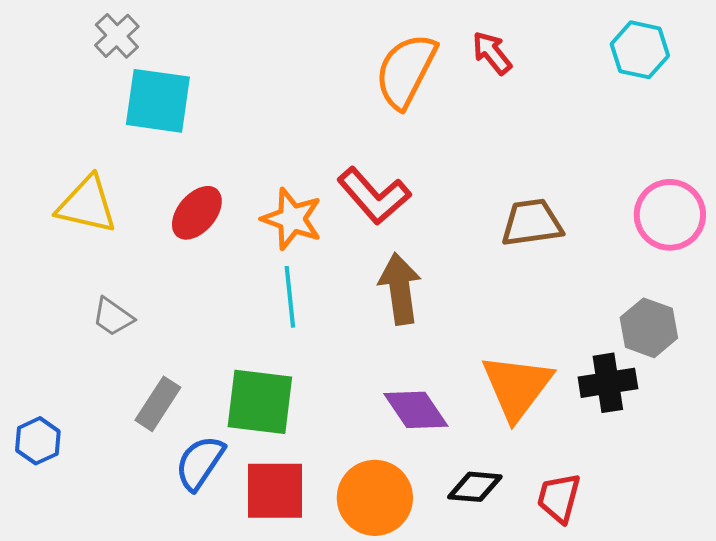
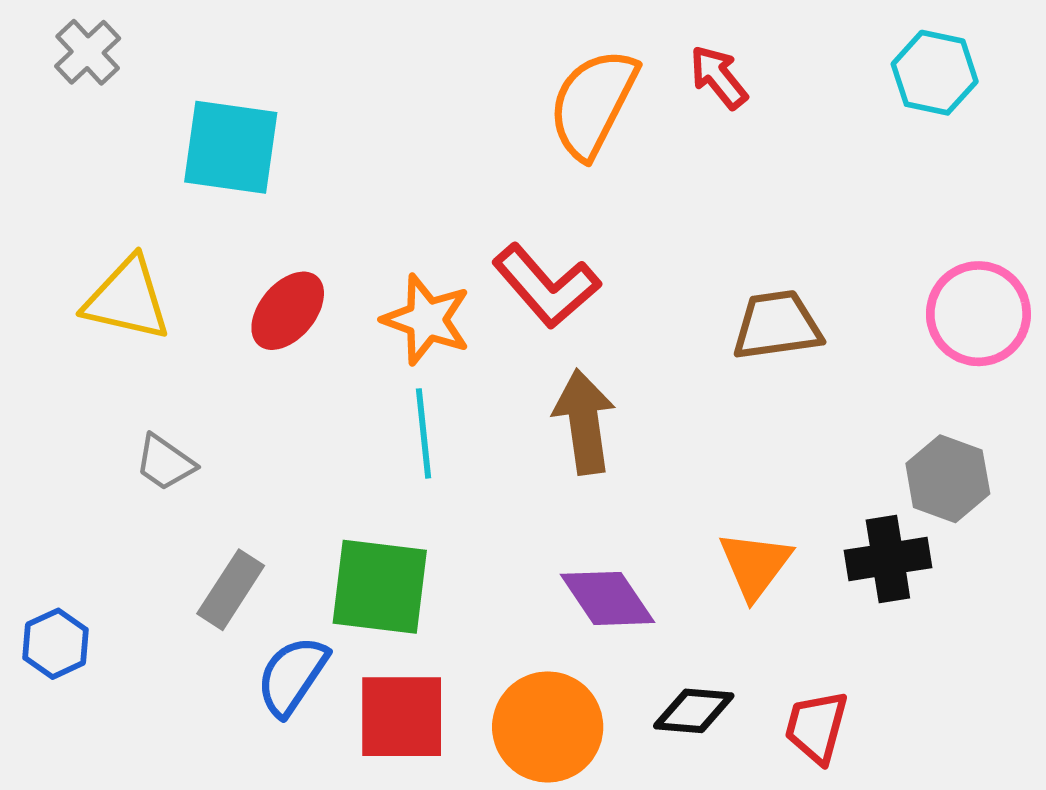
gray cross: (117, 36) -> (88, 52), moved
orange triangle: (517, 387) -> (755, 565), size x0.7

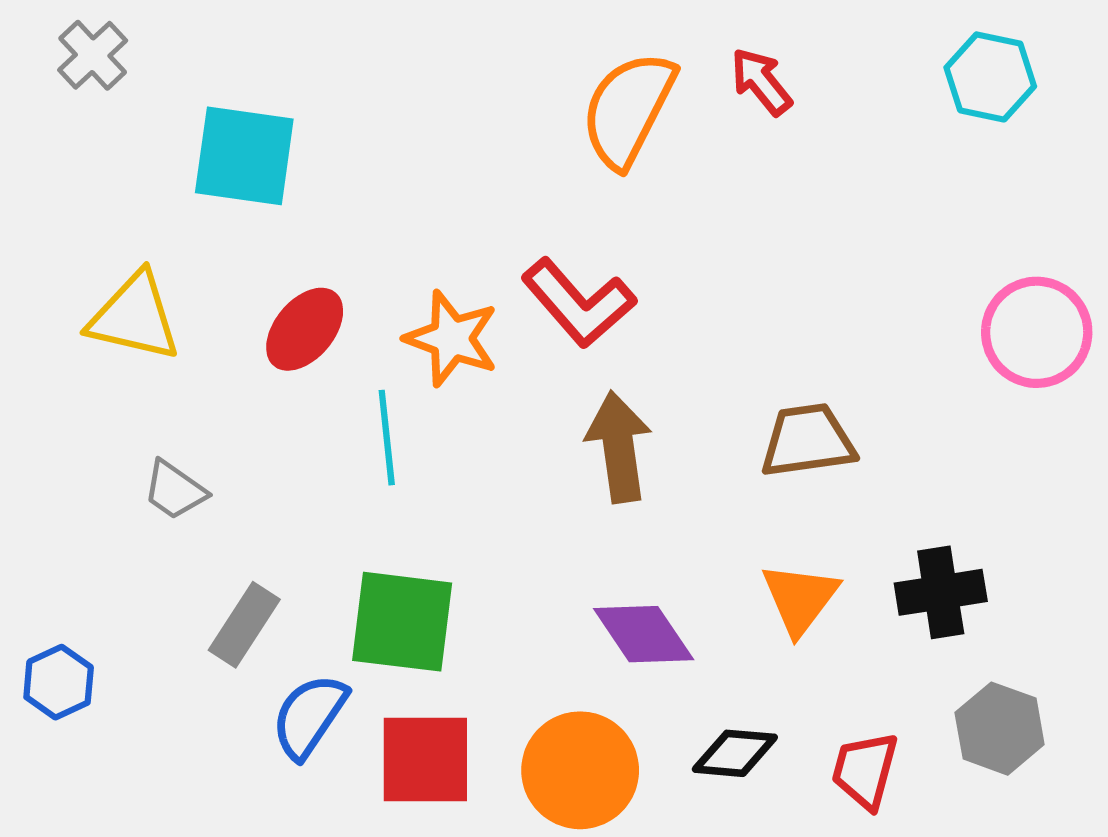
brown trapezoid: (777, 325) -> (808, 441), moved
cyan line: (424, 433) -> (387, 438), moved
gray hexagon: (948, 479) -> (1000, 729), moved

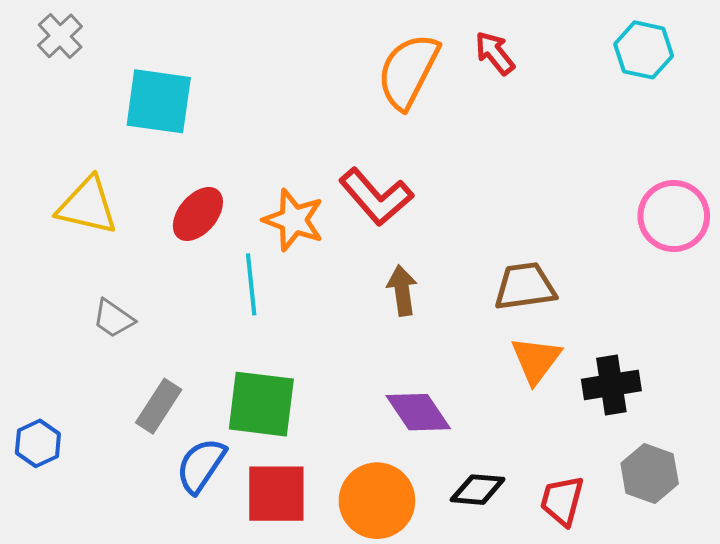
brown arrow: (619, 447) -> (402, 290), size x0.7
orange triangle: (800, 599) -> (536, 360), moved

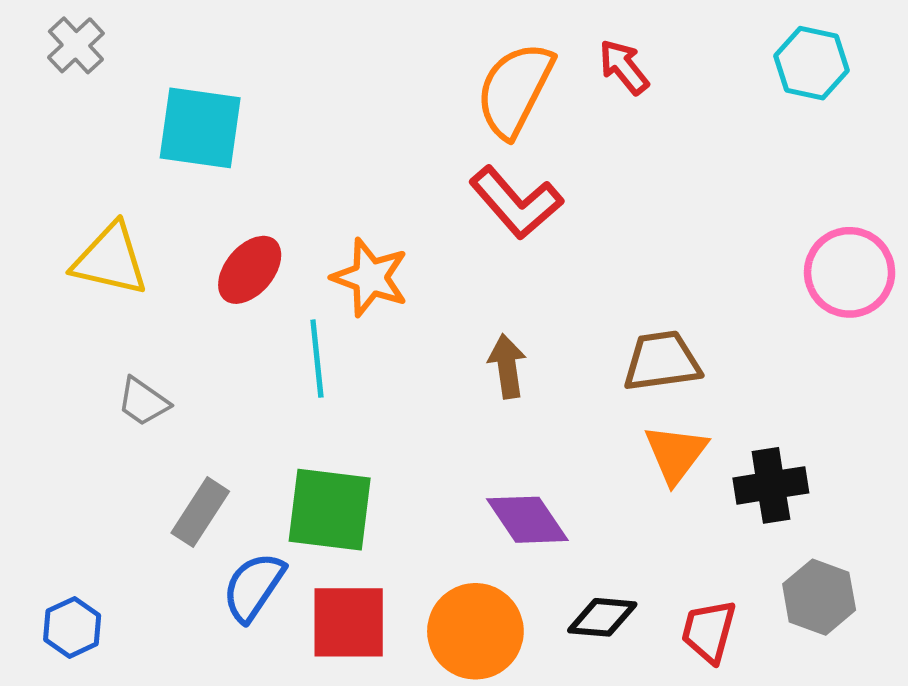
red L-shape: (376, 197) -> (516, 203), moved
blue hexagon: (38, 443) -> (72, 627), moved

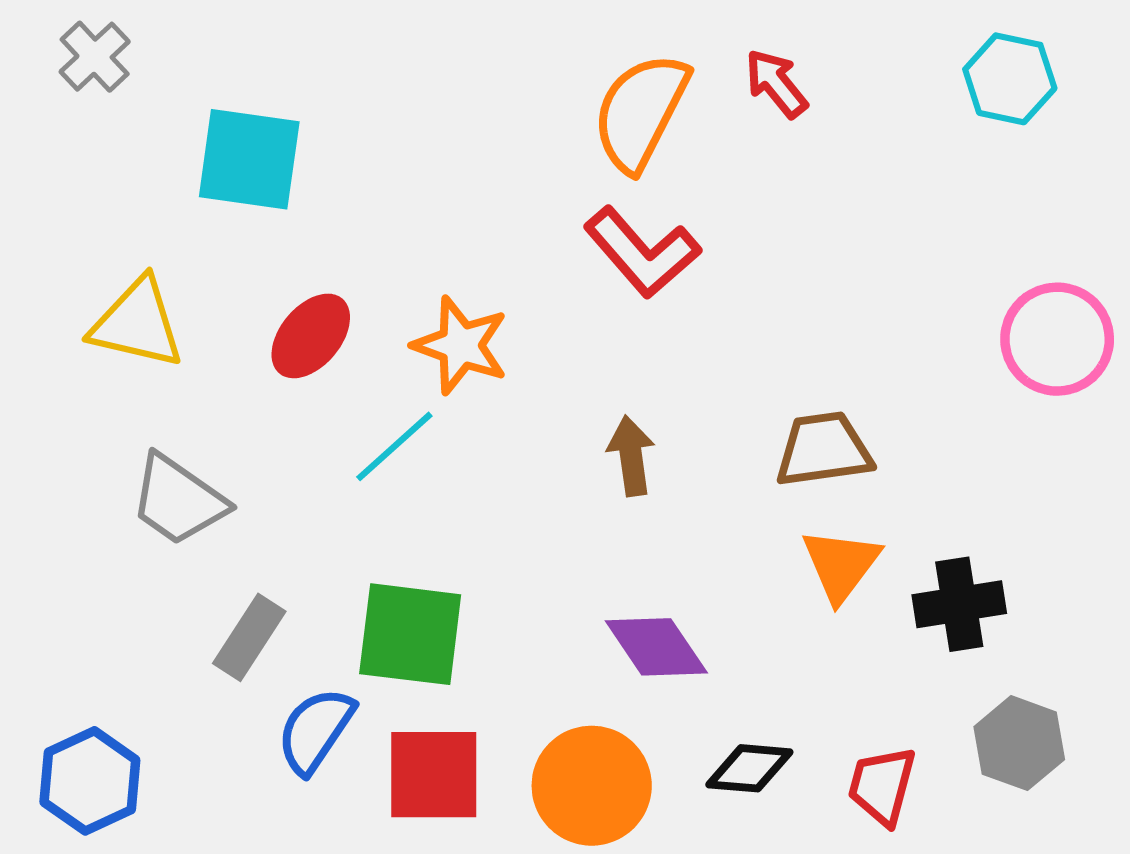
cyan line: (317, 359) -> (394, 446), turned 54
gray trapezoid: (143, 402) -> (178, 500), size x1.5
blue hexagon: (72, 627) -> (90, 781), size x1.4

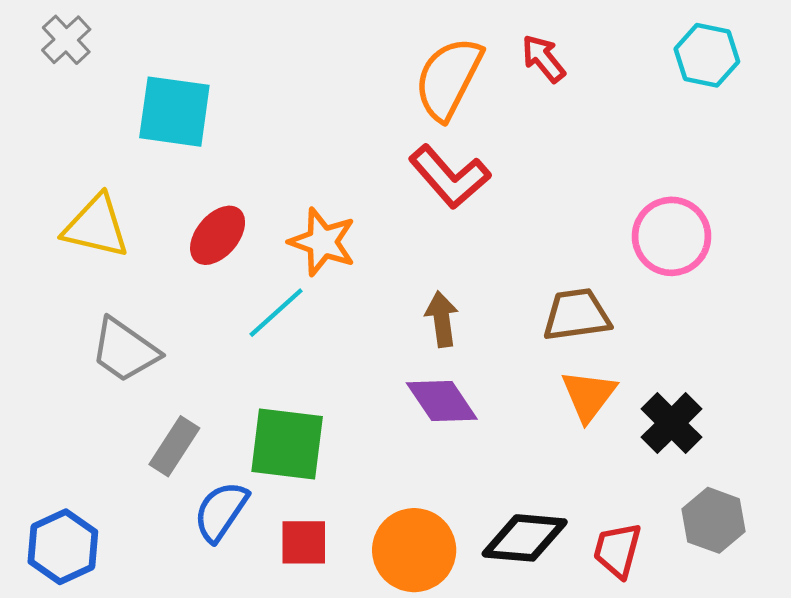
pink circle: (1057, 339) -> (672, 236), moved
black cross: (959, 604) -> (672, 423), turned -36
purple diamond: (656, 647) -> (442, 401), moved
black diamond: (749, 768) -> (525, 538), size x1.4
red square: (434, 775) -> (304, 542), size x0.7

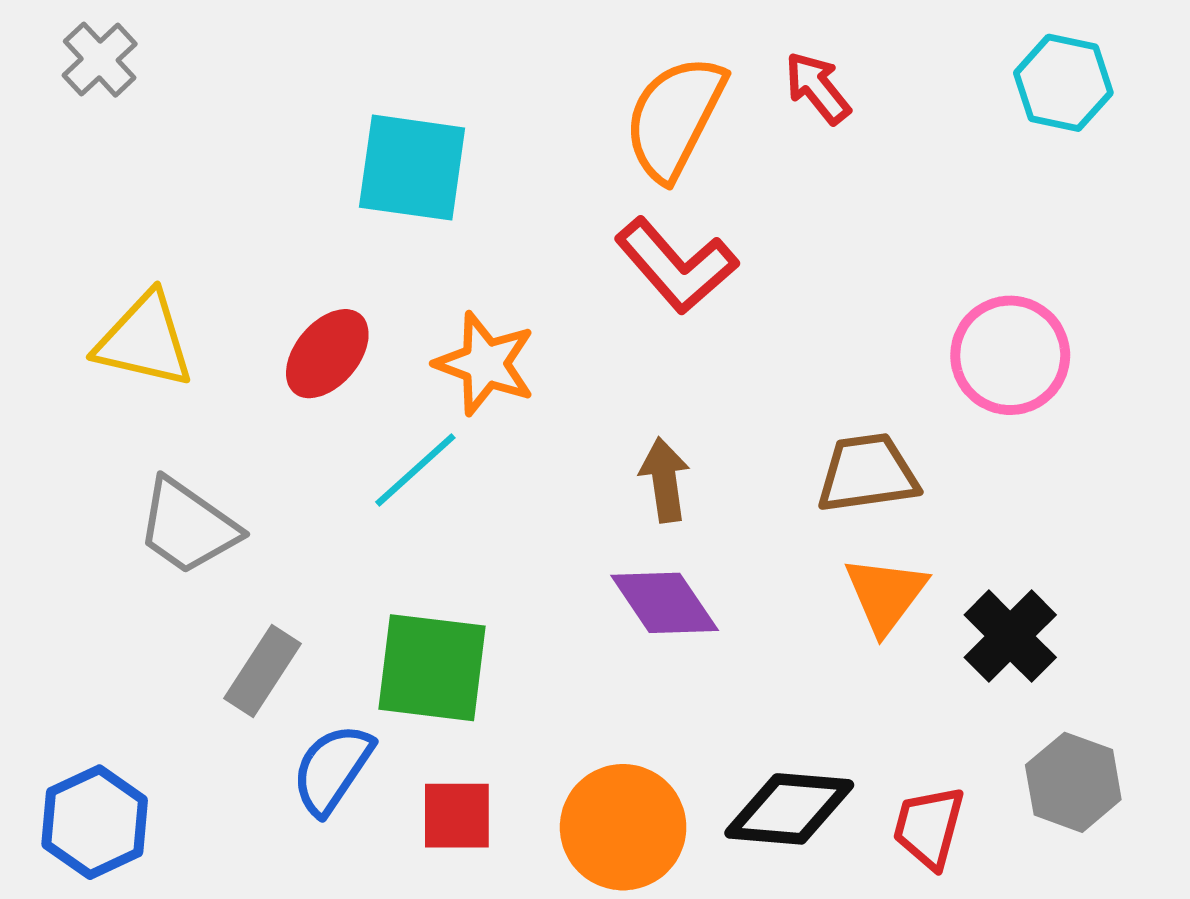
cyan square: (174, 112) -> (412, 168), moved

